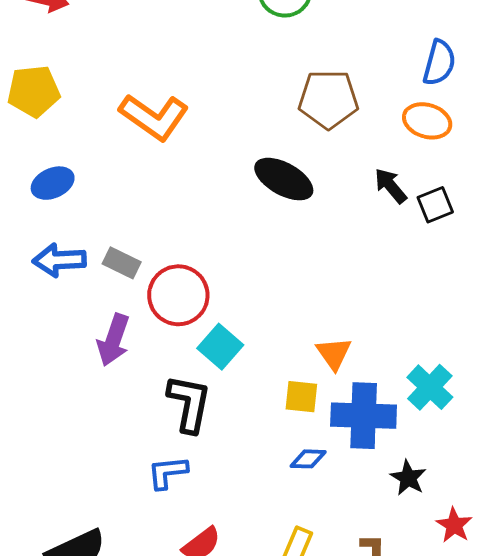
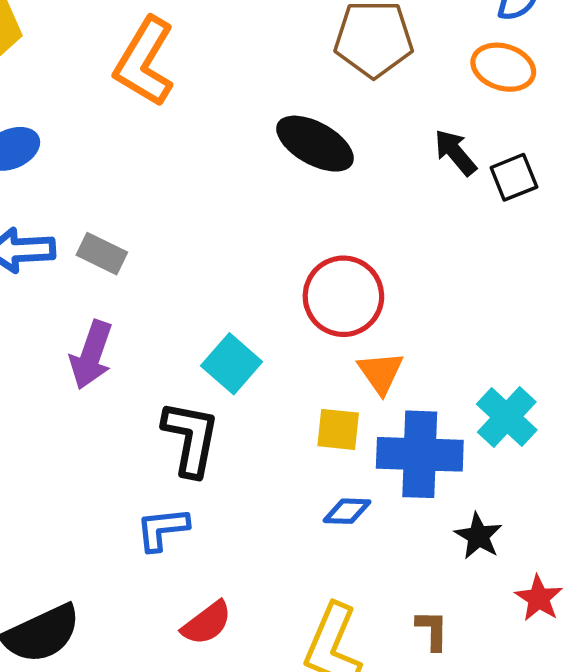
orange L-shape: (154, 117) -> (145, 62), turned 86
red circle: (178, 295) -> (343, 296), moved

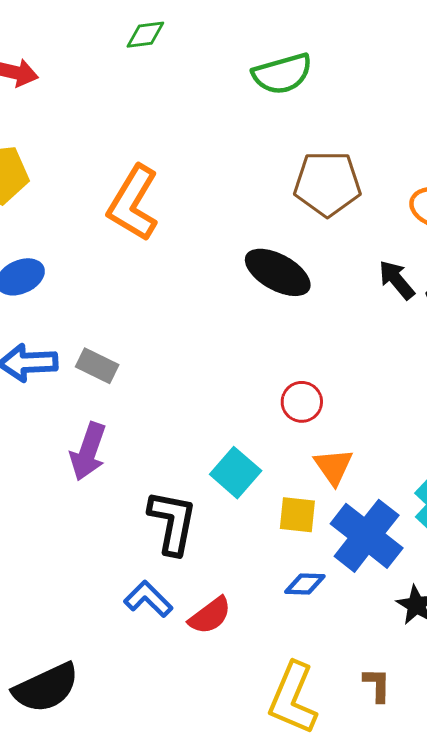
red circle: (343, 296) -> (302, 402), size x0.6
cyan square: (232, 364) -> (236, 473), moved
blue cross: (420, 454) -> (367, 536), turned 36
blue L-shape: (162, 529) -> (148, 599), turned 51
red semicircle: (207, 623) -> (210, 616), moved

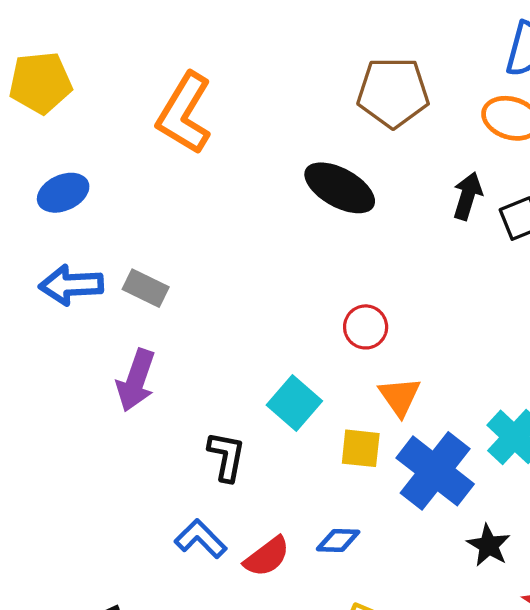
black arrow: (397, 280) -> (467, 196), turned 57
black L-shape: (172, 522) -> (226, 456), size x0.7
blue diamond: (305, 584) -> (338, 540), moved

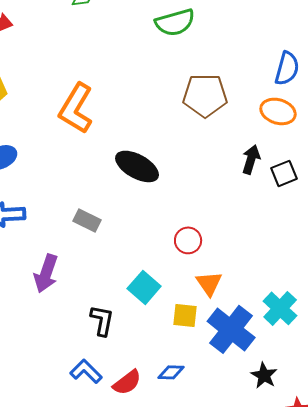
black ellipse: (340, 188) -> (137, 166), moved
gray rectangle: (146, 288) -> (87, 220), moved

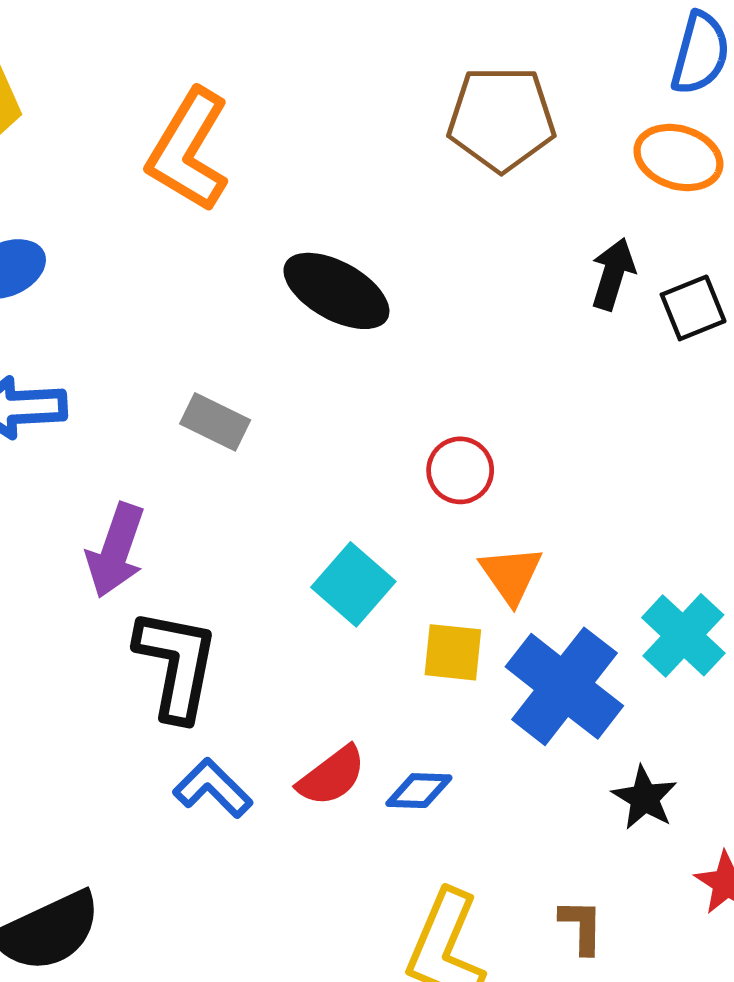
black L-shape: (102, 320) -> (176, 664), moved, size x1.5
red semicircle: (127, 382) -> (332, 776), moved

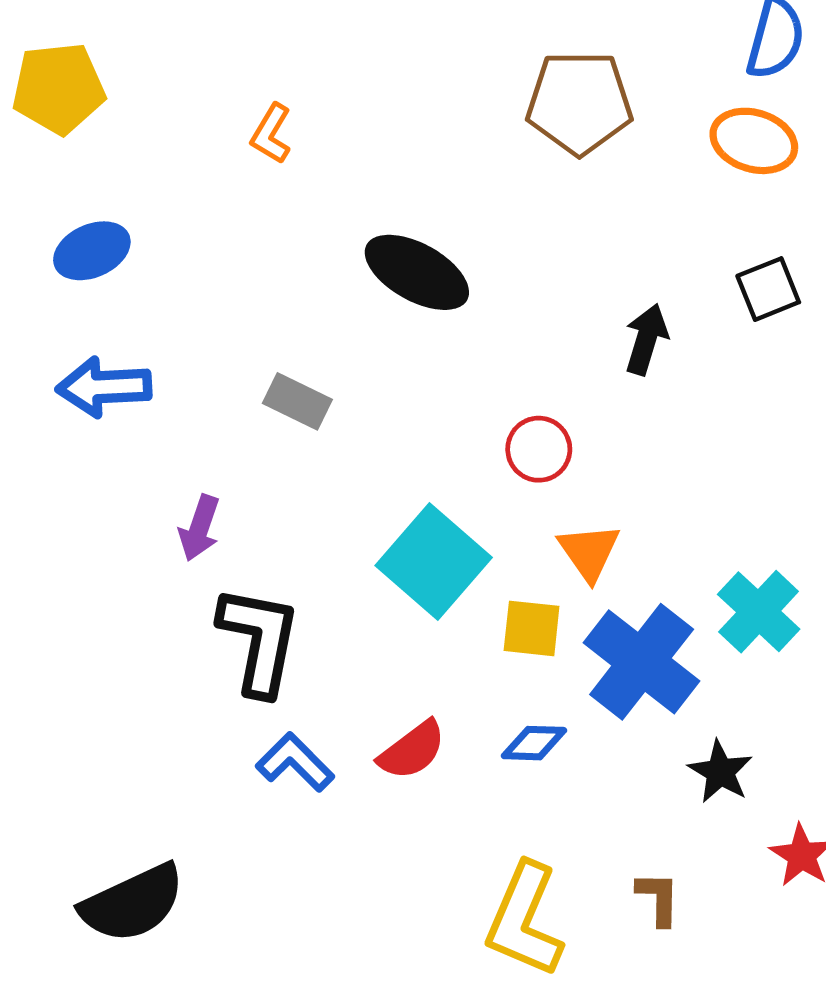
orange L-shape: (189, 150) -> (271, 134), size x0.5
black arrow: (613, 274) -> (646, 339), moved
purple arrow: (116, 550) -> (199, 528), size x0.7
cyan square: (353, 584) -> (434, 561), size x1.4
blue diamond: (419, 791) -> (534, 743), moved

